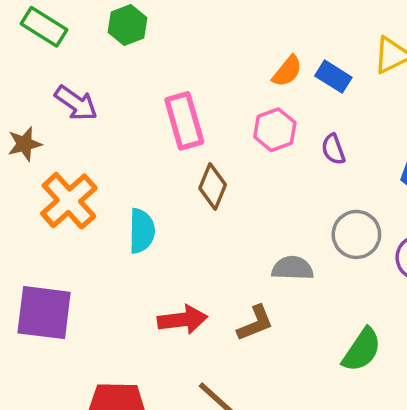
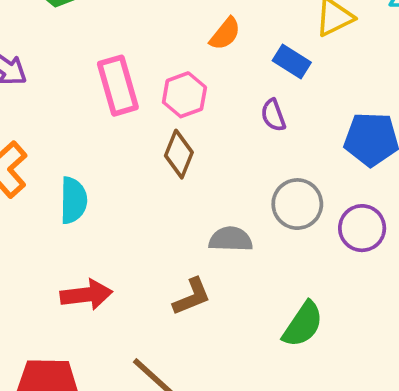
blue rectangle: (333, 77) -> (292, 62), moved
pink hexagon: (275, 130) -> (184, 95), moved
brown diamond: (213, 187) -> (179, 154), moved
red arrow: (182, 320) -> (86, 295), moved

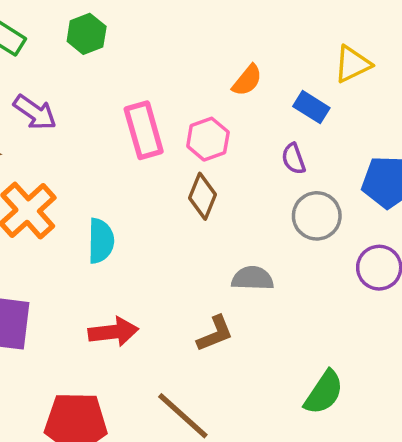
gray circle: (297, 204) -> (317, 216), moved
green semicircle: (303, 324) -> (324, 393), moved

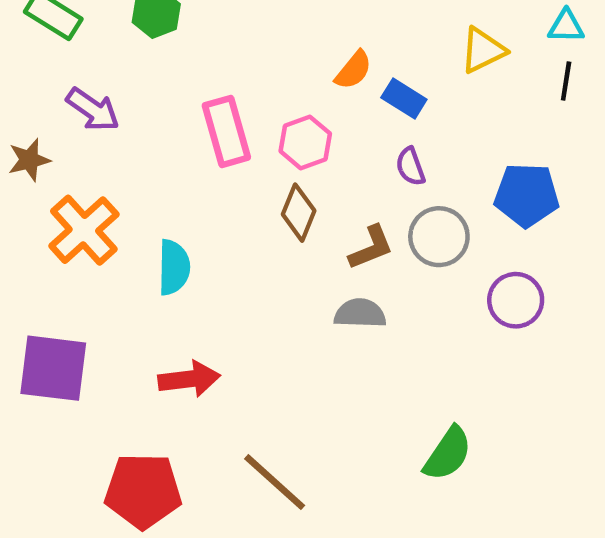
blue rectangle: (311, 107) -> (404, 99), moved
brown L-shape: (215, 334) -> (371, 248), moved

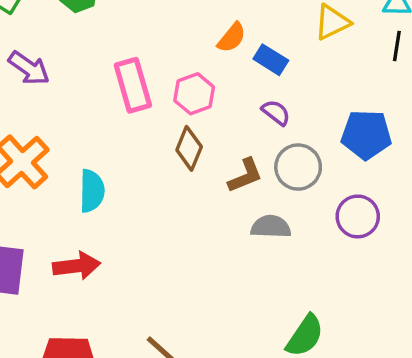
purple semicircle: (410, 167) -> (276, 113), turned 148
gray semicircle: (360, 313) -> (271, 227), moved
red arrow: (189, 379) -> (77, 266), moved

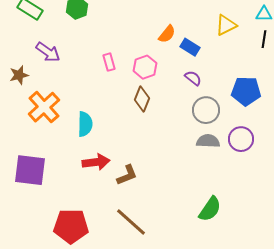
pink rectangle: (133, 85) -> (109, 62), size x0.6
brown L-shape: (245, 176) -> (127, 175), moved
gray semicircle: (271, 227) -> (208, 141), moved
red arrow: (77, 266) -> (96, 162), moved

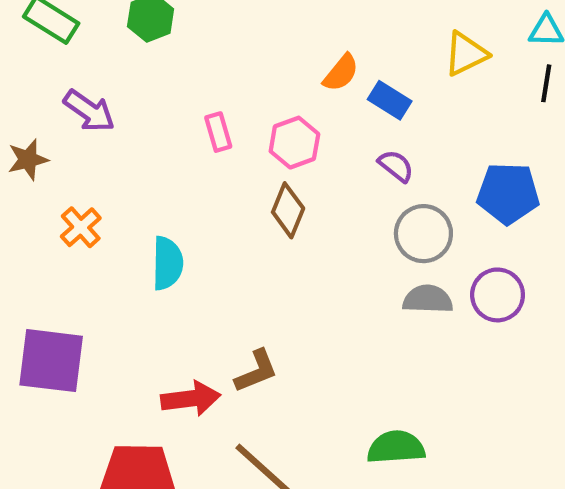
orange cross: (44, 107) -> (81, 227), size x0.6
red arrow: (96, 162) -> (191, 399), moved
green semicircle: (210, 209) -> (396, 447), moved, turned -128

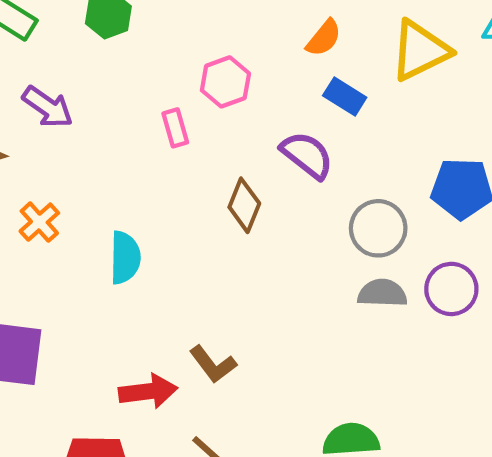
yellow triangle: (466, 54) -> (420, 51), size x1.4
orange semicircle: (341, 73) -> (324, 38), moved
pink hexagon: (294, 143) -> (225, 82), moved
purple semicircle: (396, 166) -> (307, 155), moved, size x1.5
brown L-shape: (256, 371) -> (213, 364), turned 75

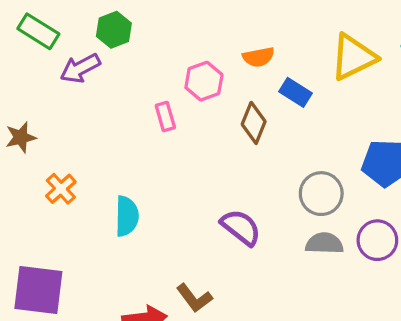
orange semicircle: (324, 38) -> (259, 57), moved, turned 40
purple arrow: (48, 107) -> (80, 68), moved, turned 117
purple semicircle: (307, 155) -> (241, 227), moved
brown diamond: (244, 205) -> (254, 123), moved

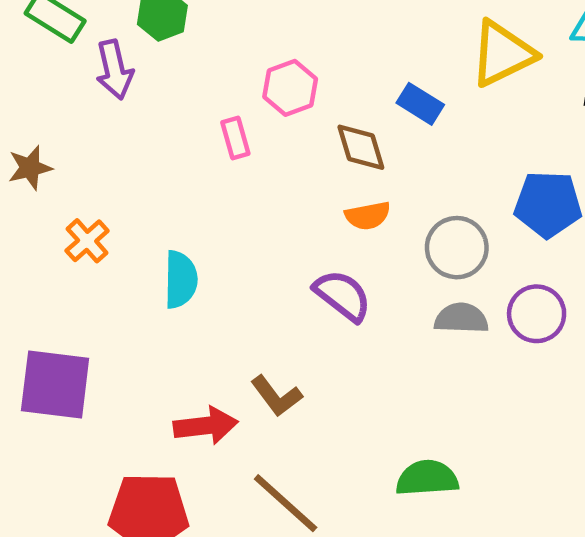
orange semicircle: (259, 57) -> (368, 216), moved
purple arrow: (80, 68) -> (114, 70), turned -75
brown diamond: (254, 123) -> (361, 147), turned -39

